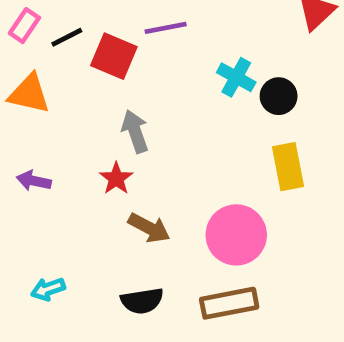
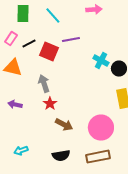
gray arrow: (135, 131) -> (44, 84), moved

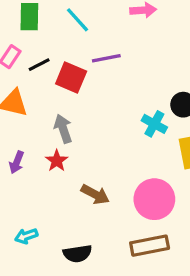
cyan cross: (101, 61) -> (154, 124), moved
red star: (50, 104) -> (57, 161), moved
purple arrow: (15, 105) -> (17, 162), turned -80
black semicircle: (61, 156) -> (77, 254), moved

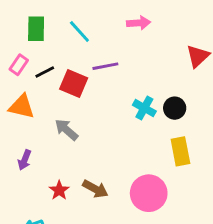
cyan cross: (154, 124) -> (144, 108), moved
gray arrow: (63, 129) -> (66, 130), turned -30
red star: (57, 161) -> (59, 190), moved

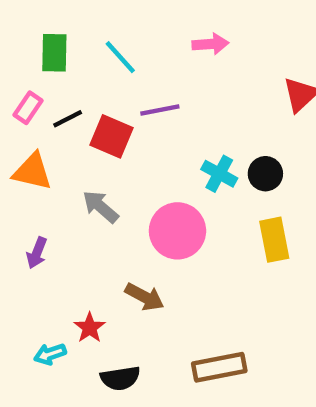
red star: (59, 190) -> (90, 328), moved
pink circle: (149, 193) -> (177, 231), moved

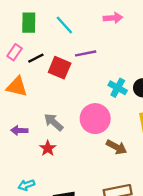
gray arrow: (101, 207) -> (54, 122), moved
purple arrow: (37, 253) -> (19, 130), turned 70
brown arrow: (144, 297) -> (116, 147), moved
red star: (90, 328) -> (48, 148), moved

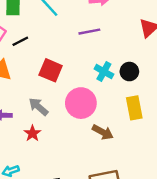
purple line: (86, 53) -> (89, 32), moved
red square: (60, 68) -> (51, 70), moved

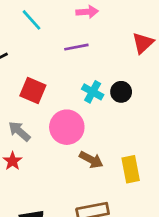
yellow rectangle: (134, 108) -> (131, 169), moved

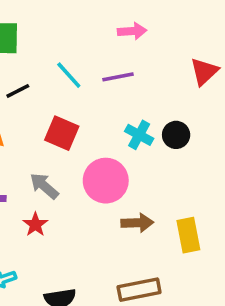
cyan line: (32, 20) -> (69, 75), moved
brown arrow: (91, 160) -> (137, 223), turned -30

